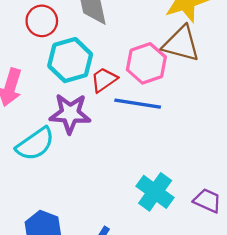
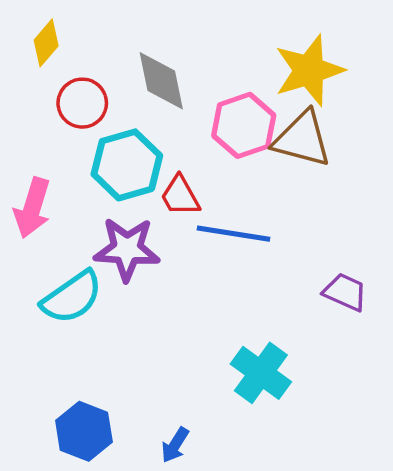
pink hexagon: (146, 63) -> (244, 125), moved
red trapezoid: (104, 80) -> (180, 196), turned -84
purple trapezoid: (207, 201) -> (345, 292), moved

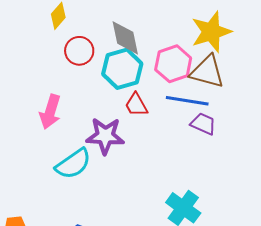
cyan hexagon: (127, 165) -> (122, 69), moved
blue line: (233, 234) -> (187, 101), moved
purple trapezoid: (345, 292) -> (203, 124), moved

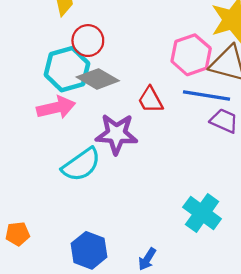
gray diamond: (125, 38) -> (98, 79), moved, turned -48
cyan hexagon: (122, 69) -> (67, 69), moved
pink arrow: (50, 112) -> (56, 108), turned -120

